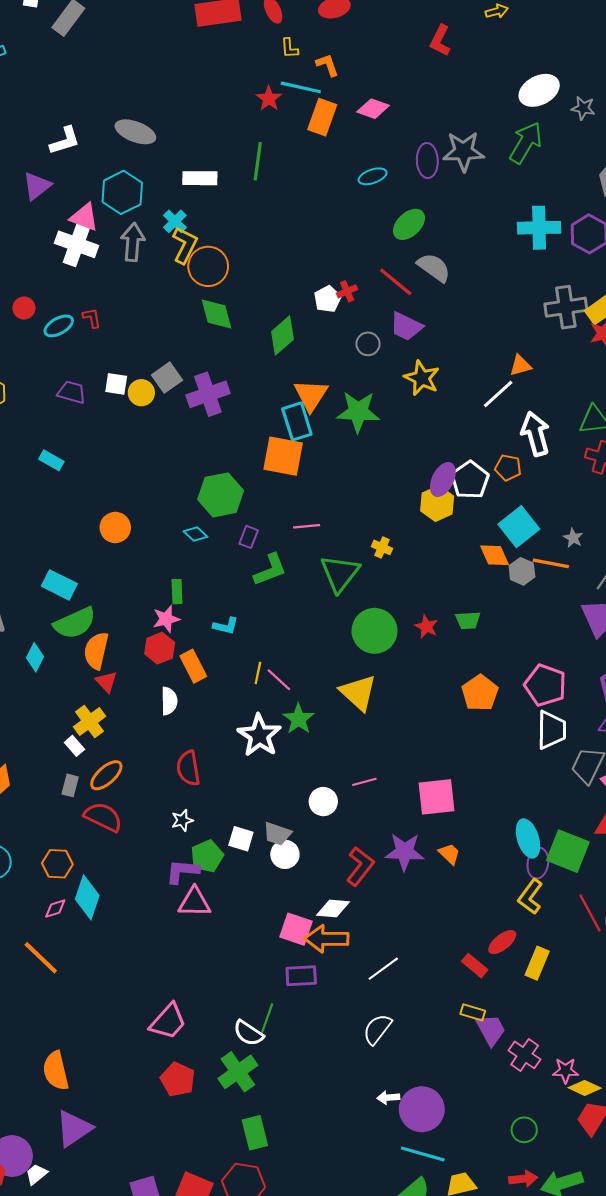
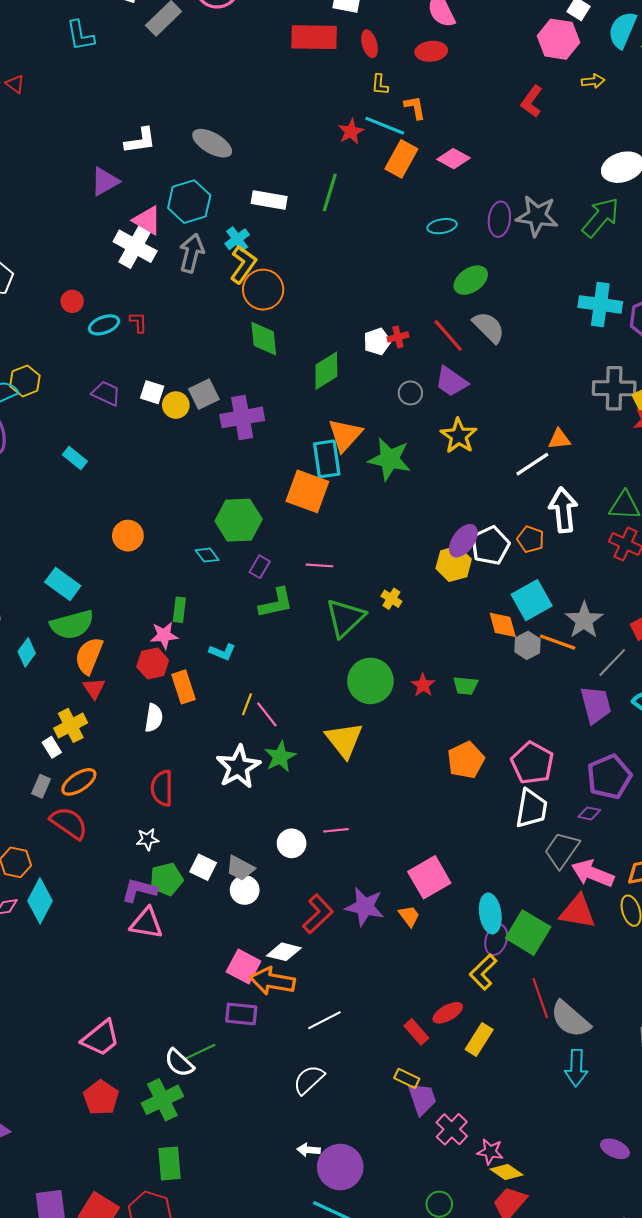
gray star: (573, 538) -> (584, 620), size x1.8
pink square: (437, 797) -> (429, 877), moved, turned -33
green line: (267, 1019) -> (200, 1052), turned 36

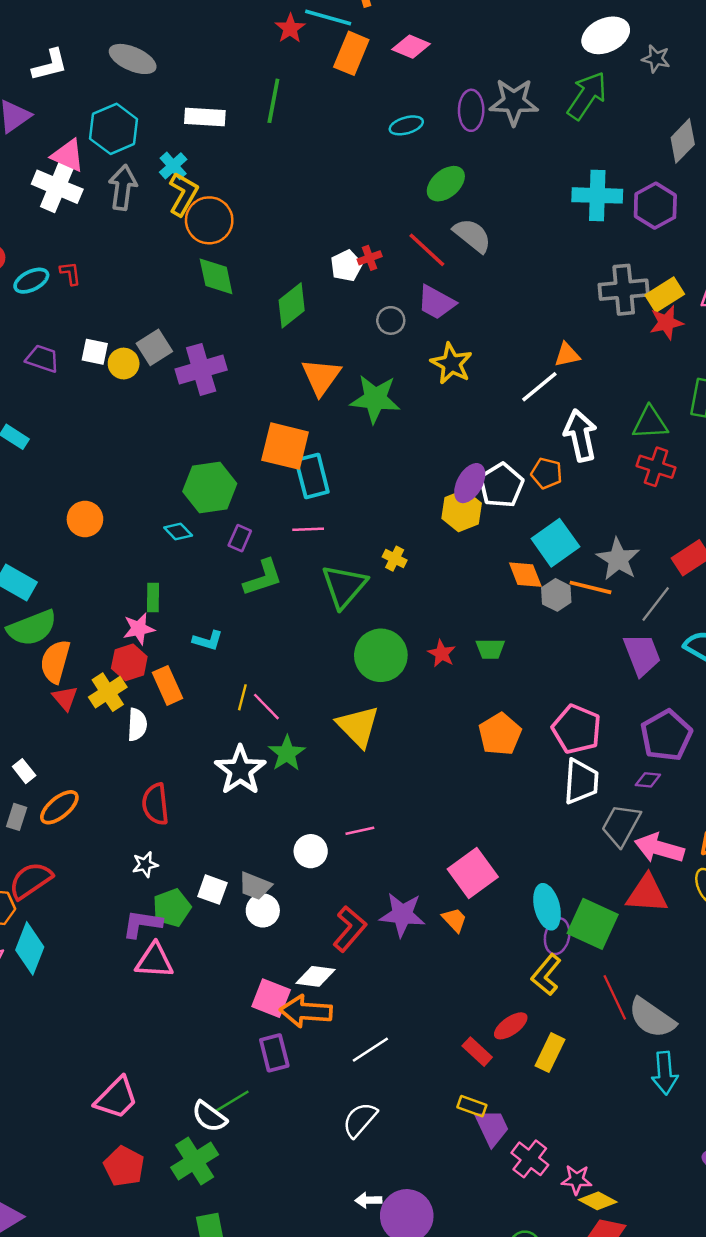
cyan rectangle: (327, 459) -> (312, 476), moved
yellow cross: (71, 725) -> (108, 692), moved
red semicircle: (69, 823) -> (31, 880), moved, turned -63
purple rectangle: (241, 1014) -> (274, 1053), turned 76

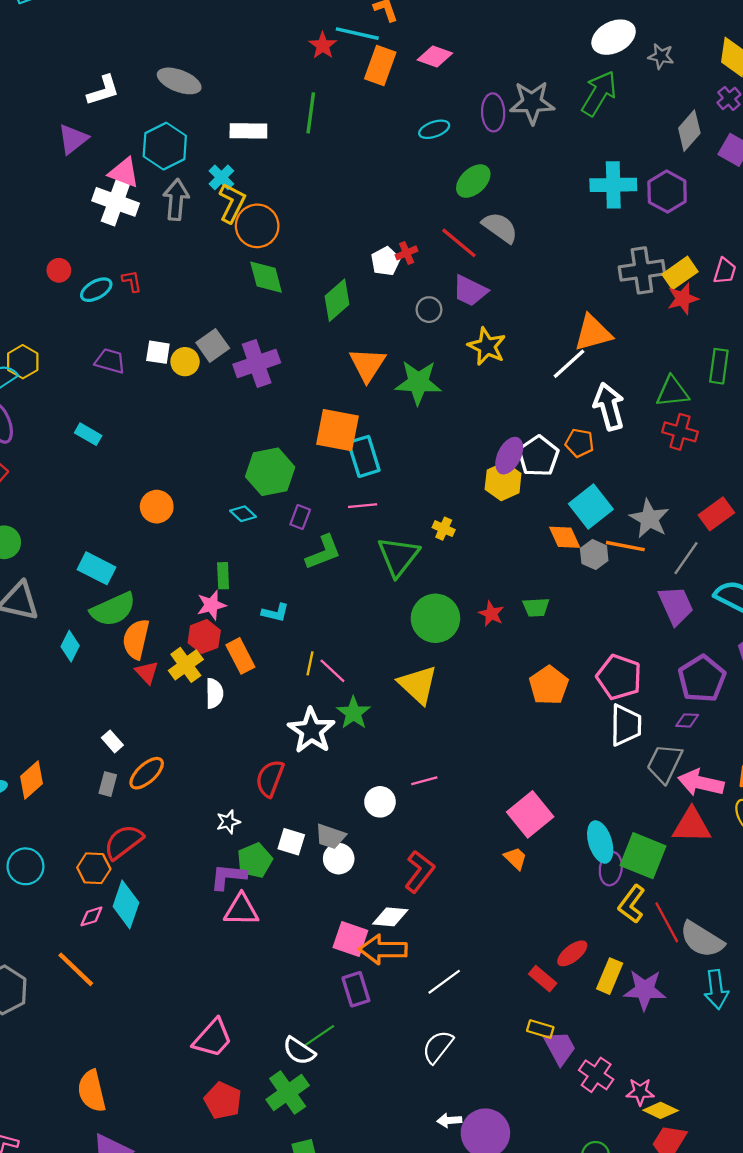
orange triangle: (567, 355) -> (593, 333), size x1.6
red semicircle: (155, 804) -> (270, 778), moved, turned 30
purple star: (402, 915) -> (645, 990), moved
yellow L-shape: (546, 975) -> (632, 904), moved

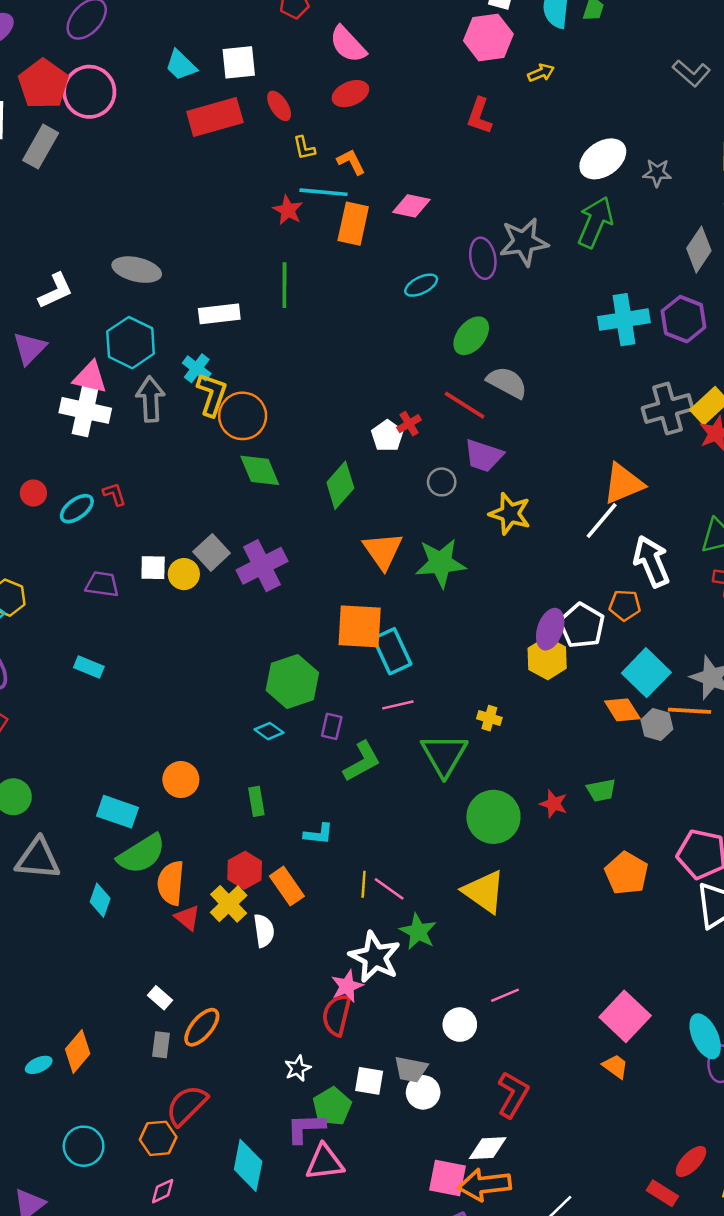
orange circle: (157, 507) -> (181, 780), moved
pink star: (211, 605) -> (347, 986), moved
cyan diamond: (126, 905) -> (248, 1165), moved

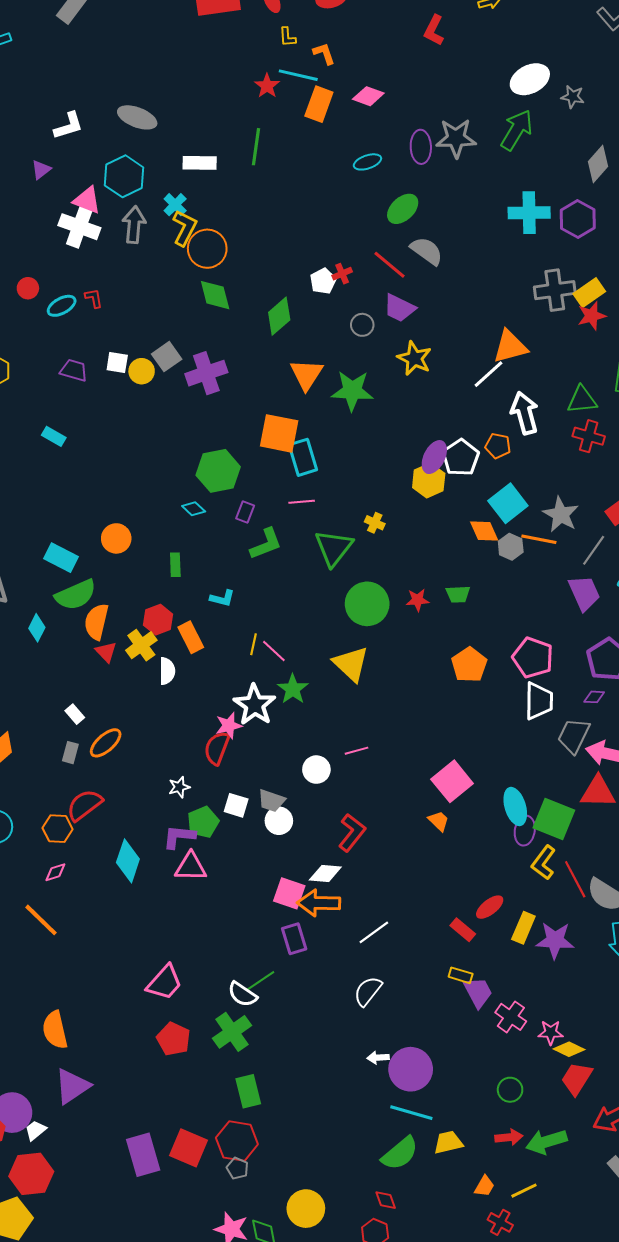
purple triangle: (30, 348) -> (41, 170), size x0.7
red star: (554, 804) -> (418, 600), turned -30

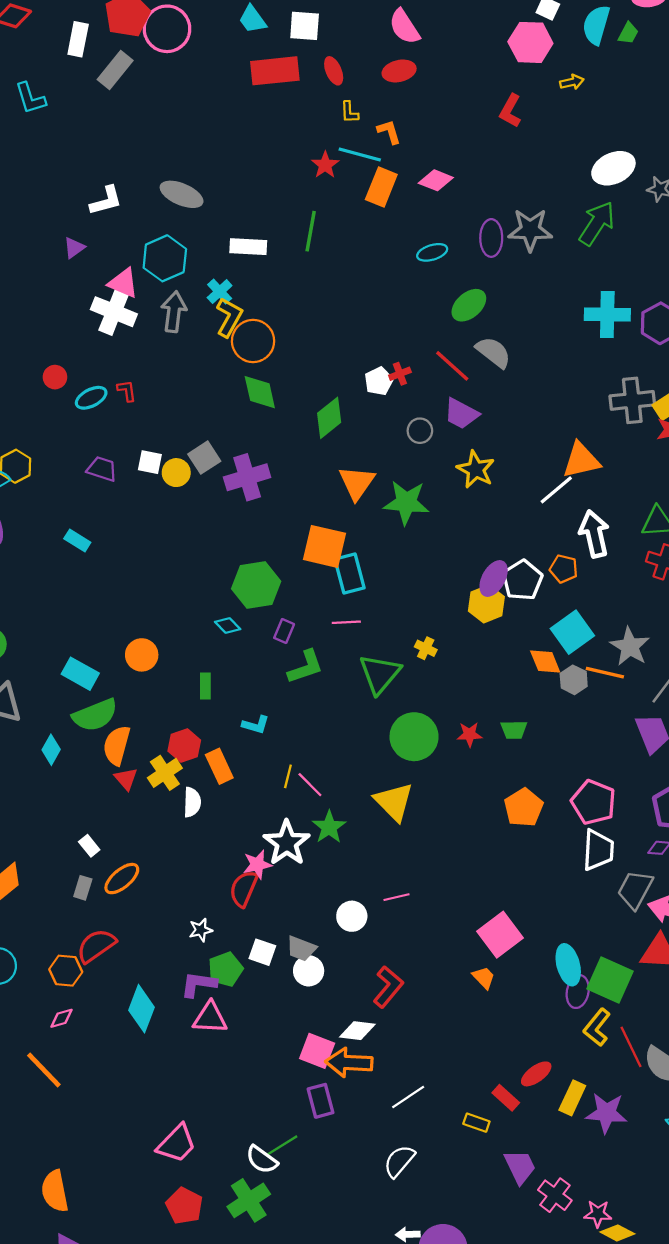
yellow rectangle: (461, 975) -> (476, 1123), moved

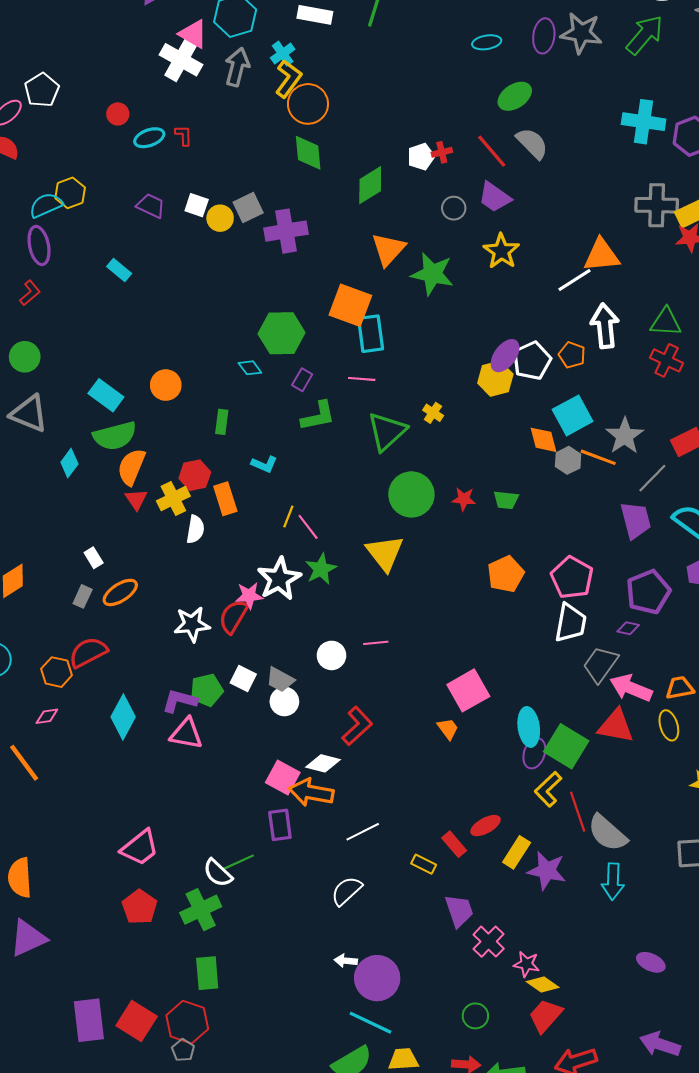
white star: (201, 930) -> (192, 624), moved, size x1.6

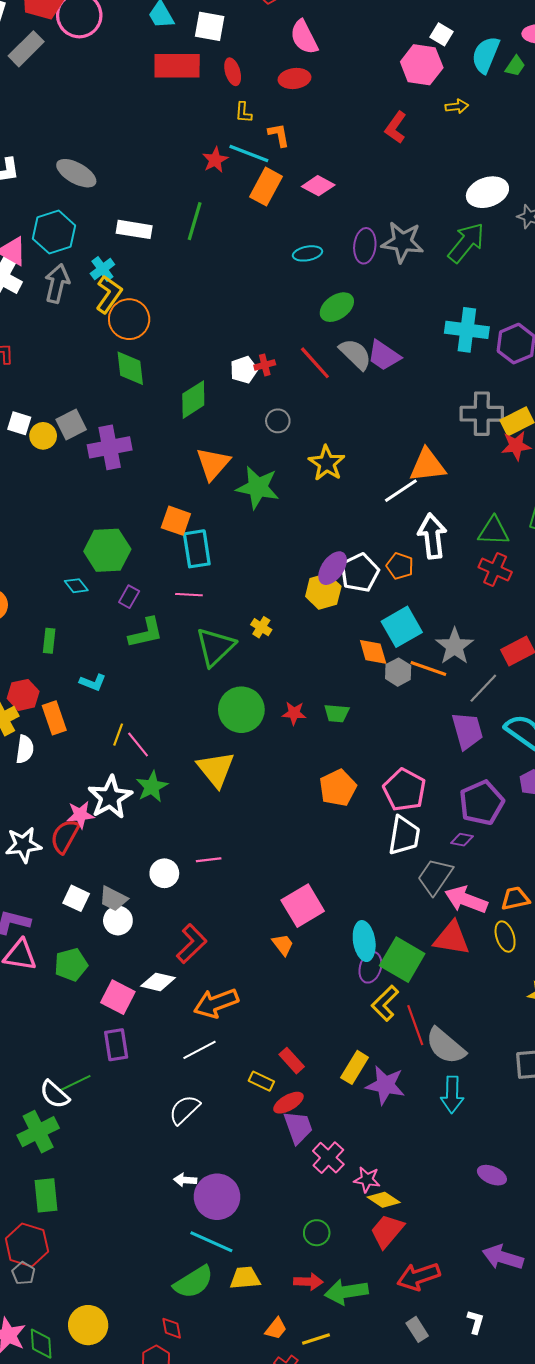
purple trapezoid: (495, 197) -> (384, 356), moved
orange square: (350, 305) -> (176, 521), size x0.7
green pentagon: (207, 690) -> (71, 965), moved
orange arrow: (311, 792) -> (216, 1003), moved, turned -30
red ellipse: (486, 826) -> (288, 1103), moved

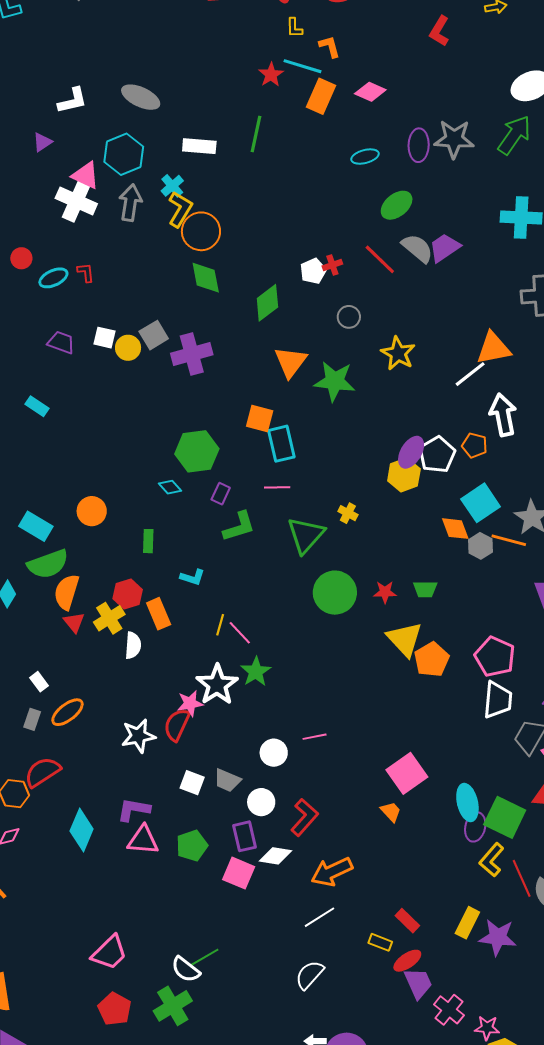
purple trapezoid: (384, 356) -> (444, 248), turned 116
yellow triangle: (216, 769) -> (405, 639), moved
white circle: (118, 921) -> (261, 802), moved
purple rectangle: (116, 1045) -> (244, 836), moved

